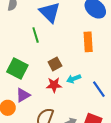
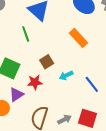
orange rectangle: (88, 42) -> (79, 38), turned -36
red star: (54, 85) -> (35, 82), moved

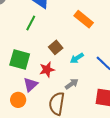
green line: (26, 34) -> (31, 23), turned 56
gray arrow: (64, 119) -> (72, 84), moved

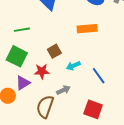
orange rectangle: (84, 19) -> (87, 29), turned -54
green line: (31, 23) -> (22, 30), moved, turned 42

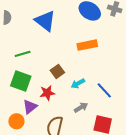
gray arrow: (63, 90) -> (81, 107), moved

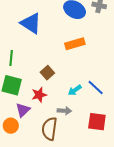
green line: (23, 54) -> (11, 58), turned -63
cyan arrow: (78, 84) -> (75, 90), moved
gray arrow: (81, 107) -> (64, 111), moved, turned 40

